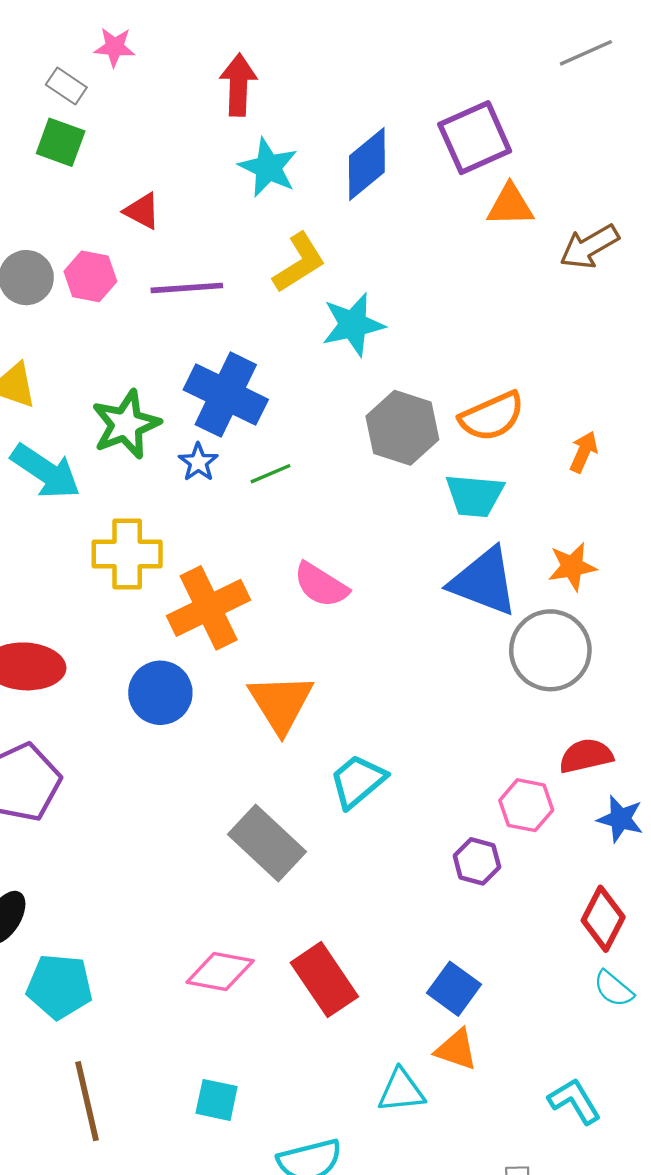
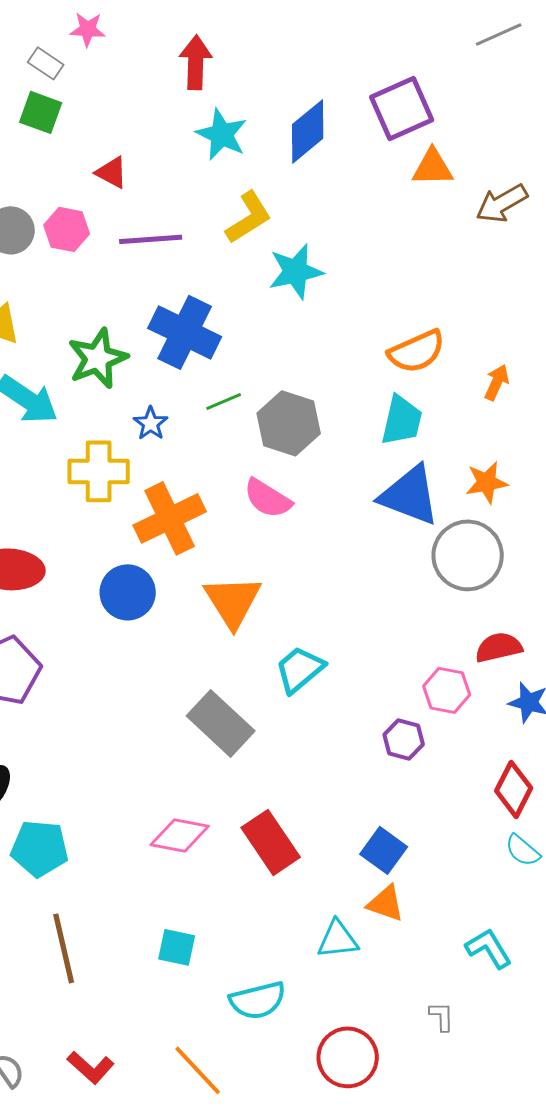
gray hexagon: (402, 428) -> (289, 423), moved
blue star: (198, 462) -> (151, 423), moved
cyan trapezoid: (475, 495) -> (402, 420), turned -82

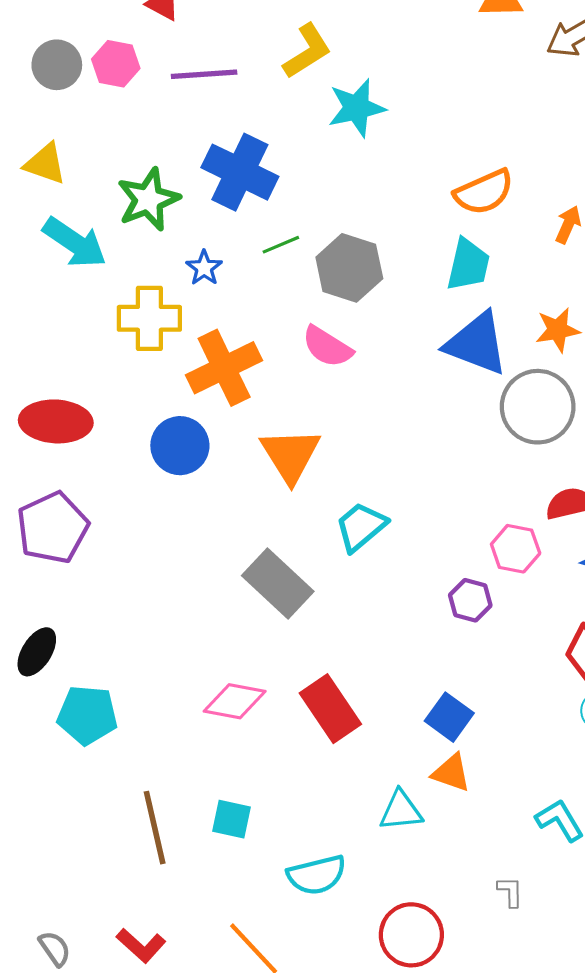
brown line: (64, 948) -> (155, 828), moved

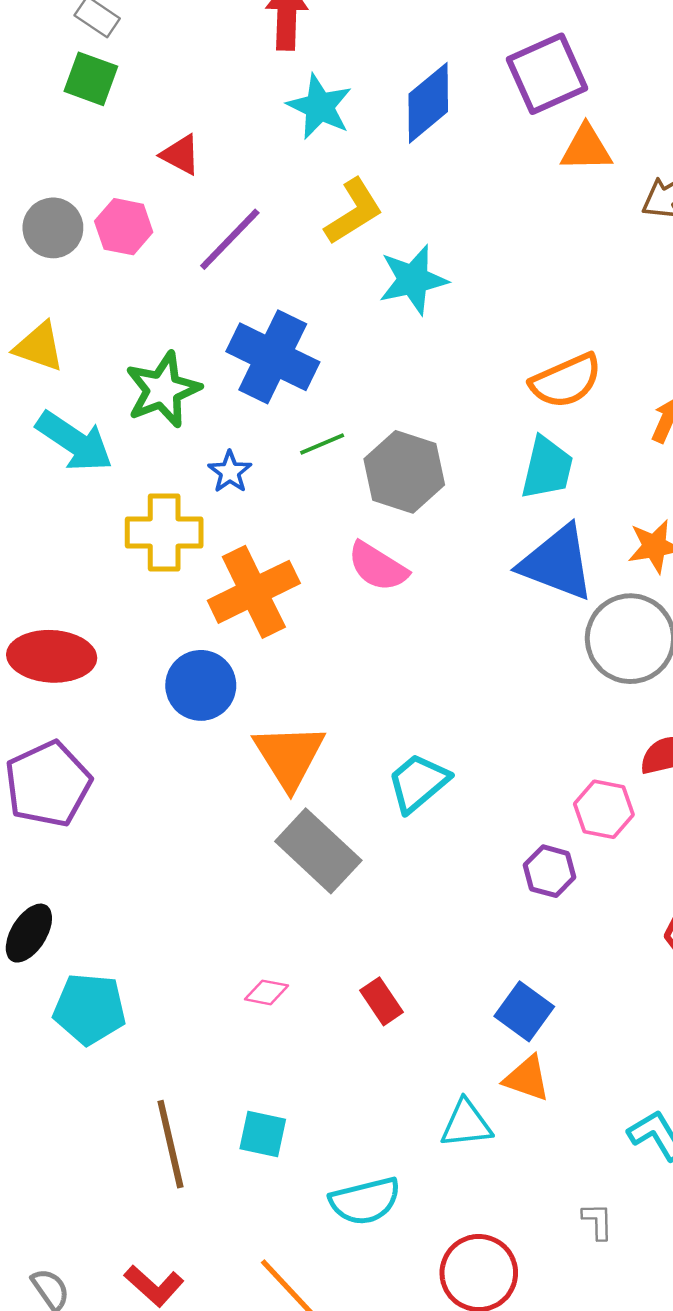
purple line: (204, 74) -> (230, 239), turned -42
orange triangle: (290, 455) -> (289, 756), moved
pink diamond: (235, 701) -> (266, 992), size x0.6
red rectangle: (330, 709) -> (381, 1001), size x0.6

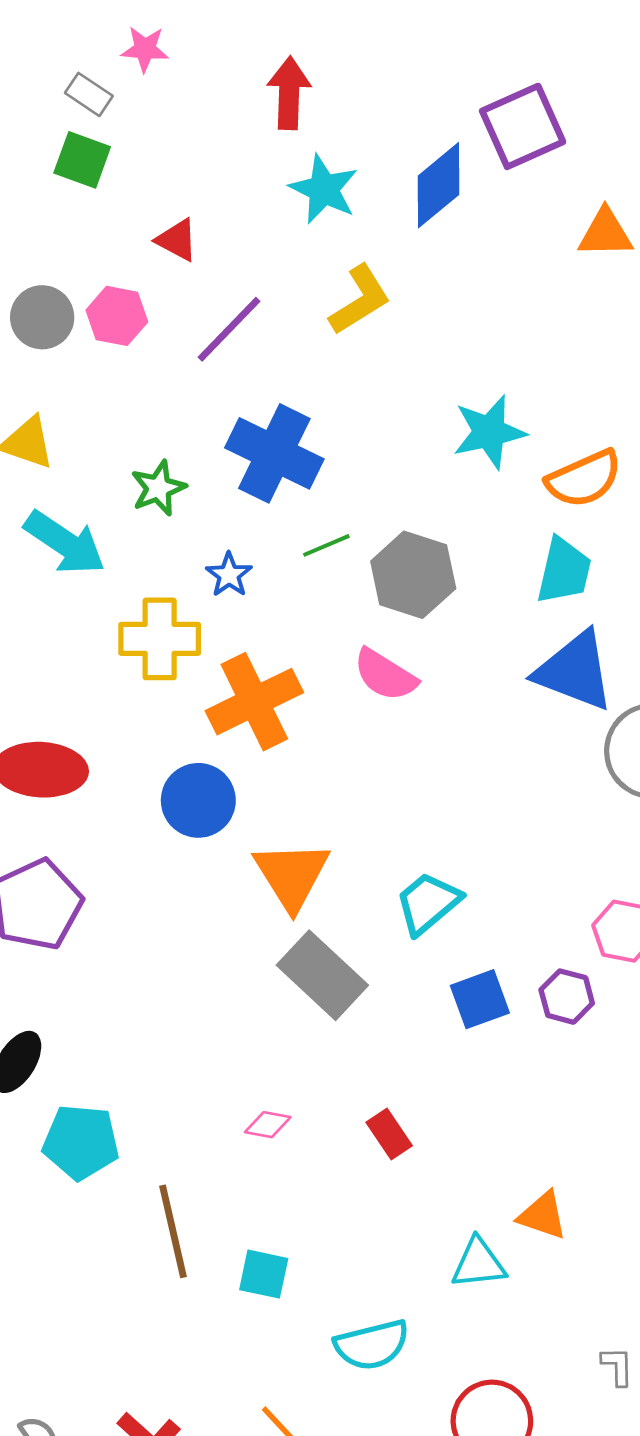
purple square: (547, 74) -> (523, 126), moved
cyan star: (413, 280) -> (489, 432), moved
green star: (163, 390) -> (158, 488), size x0.7
blue square: (524, 1011) -> (480, 999), moved, turned 34
brown line: (170, 1144) -> (173, 1231), moved

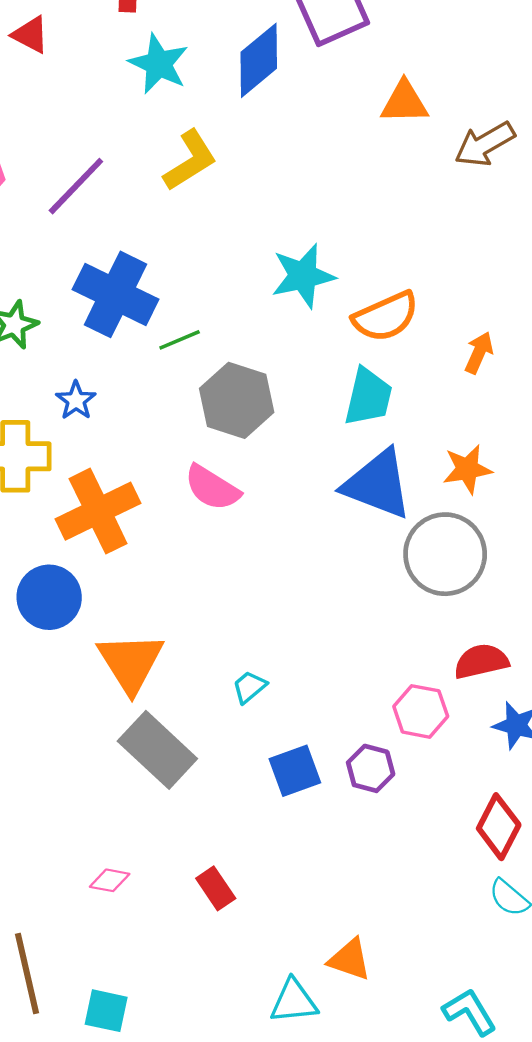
red triangle: (177, 240) -> (30, 35), moved
green line: (326, 545) -> (180, 340), moved
cyan trapezoid: (428, 903) -> (249, 687), size x0.6

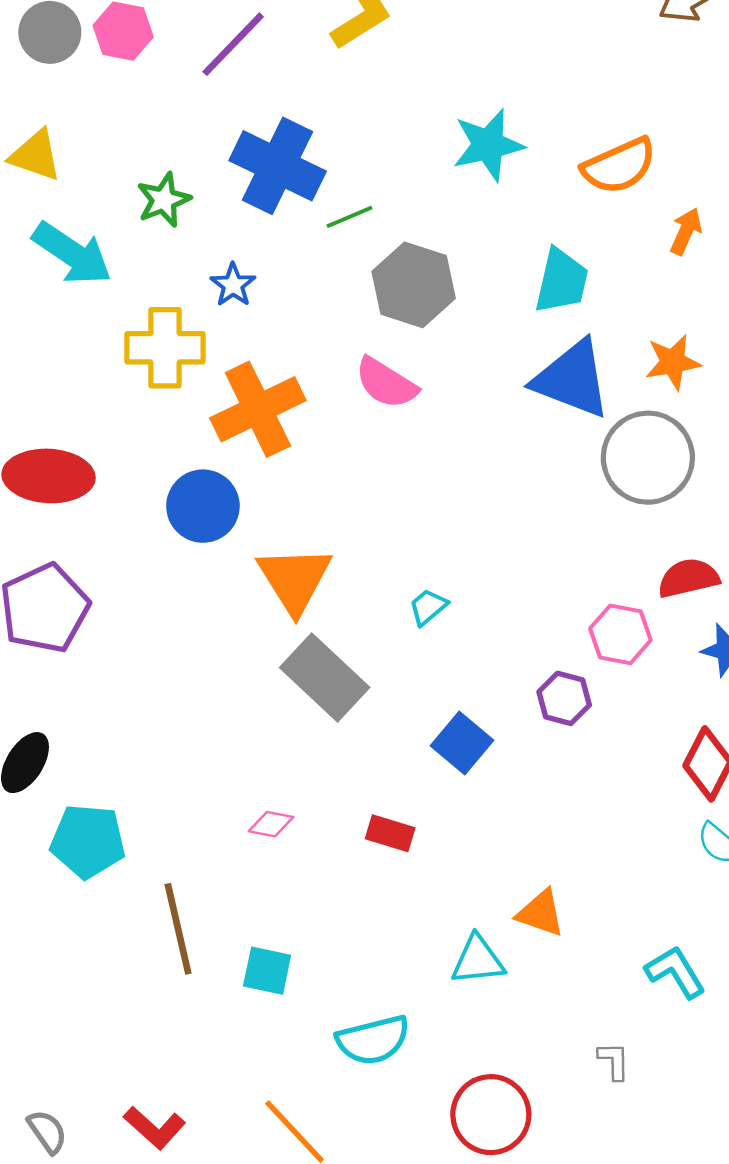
orange semicircle: (386, 317) -> (619, 166), moved
blue square: (295, 771) -> (462, 743), moved, turned -30
red rectangle: (216, 888) -> (390, 833), turned -39

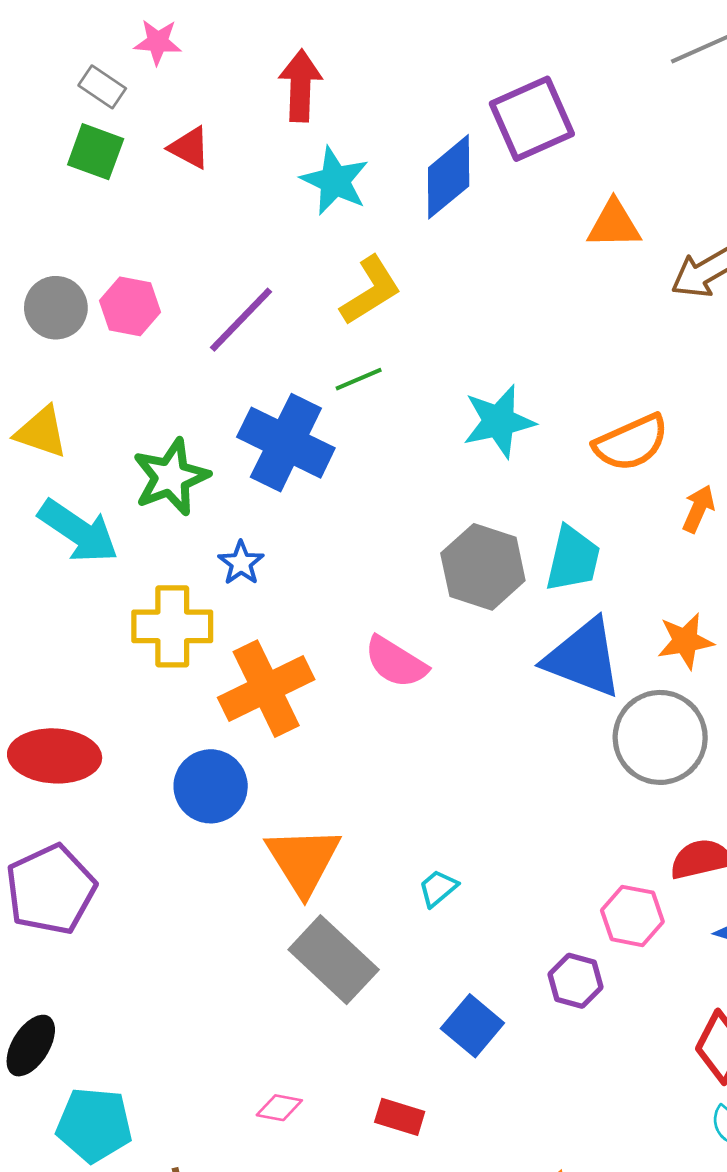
green star: (164, 200) -> (171, 477), size x1.4
green line: (350, 217) -> (359, 379), moved
gray hexagon: (414, 285) -> (483, 567), moved

